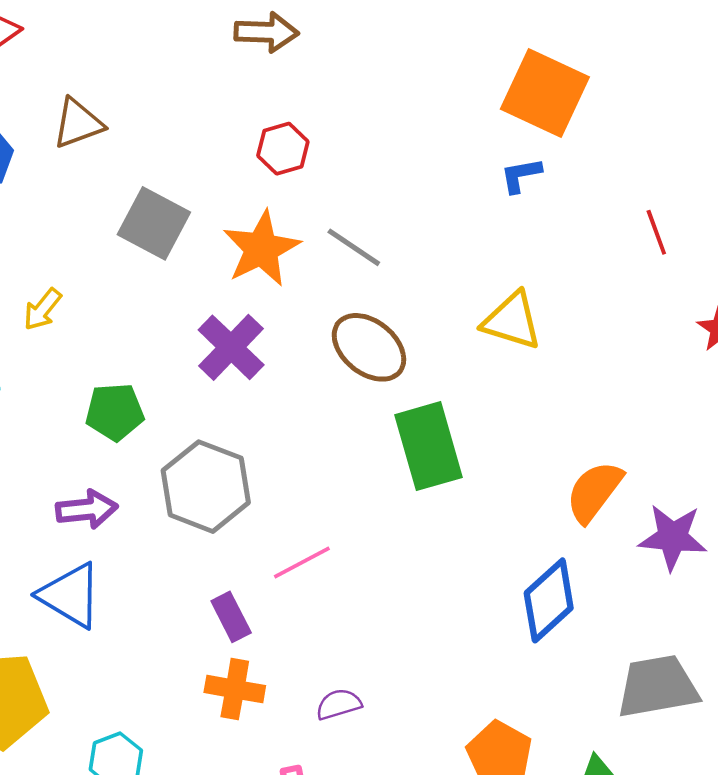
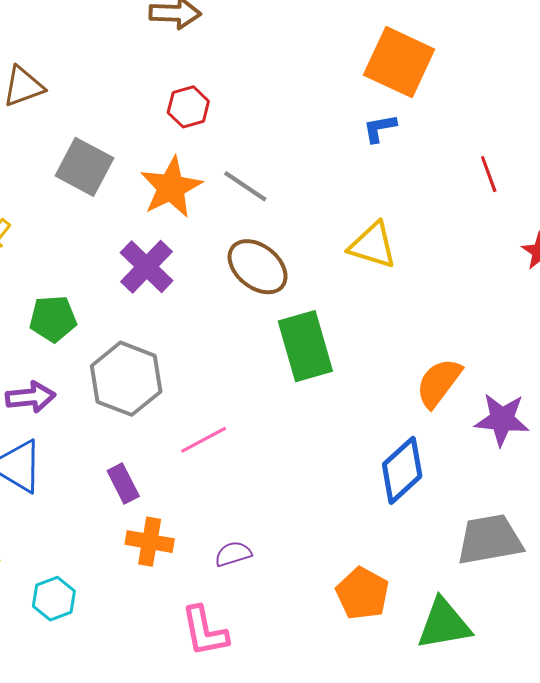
purple rectangle: (231, 617) -> (123, 484), moved

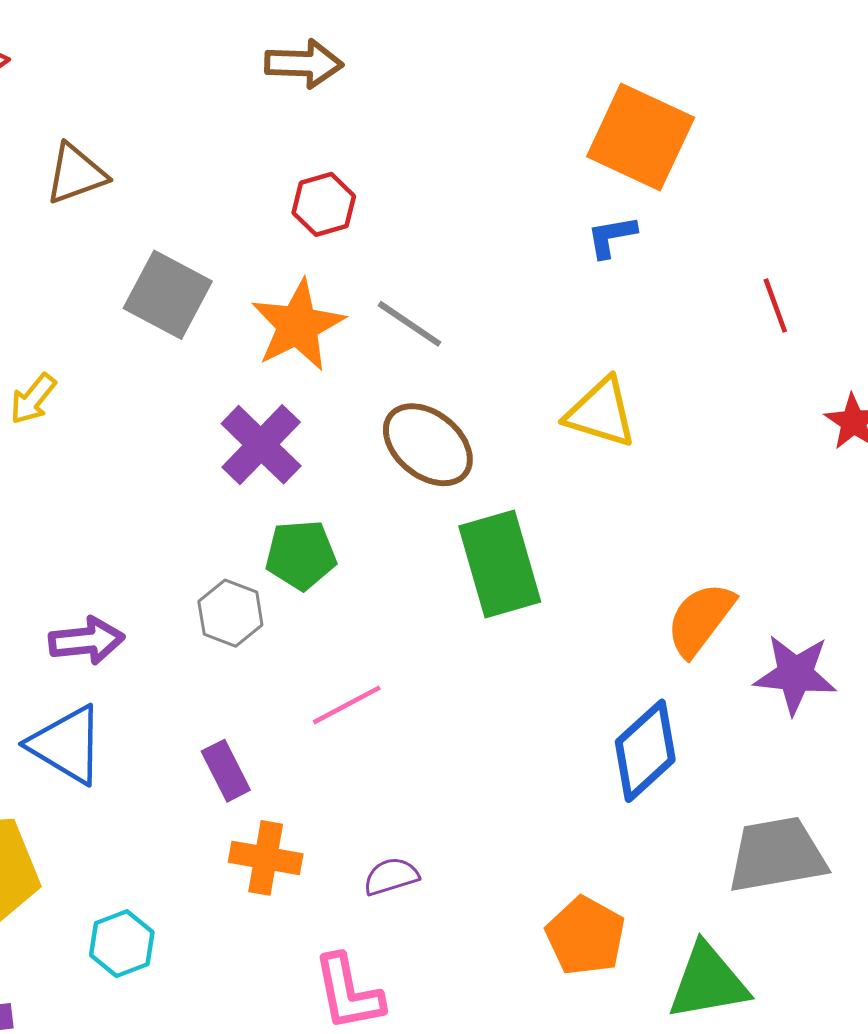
green pentagon: (53, 319) -> (301, 555), moved
gray hexagon: (126, 379) -> (230, 613), size x0.6

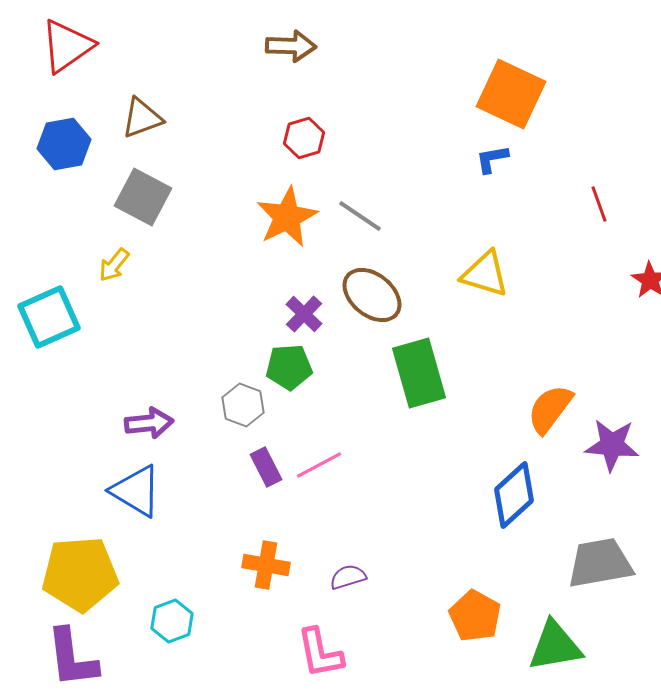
gray square: (168, 295) -> (143, 197), moved
purple cross: (261, 445) -> (304, 314), moved, size x0.7
purple rectangle: (226, 771) -> (266, 467), moved

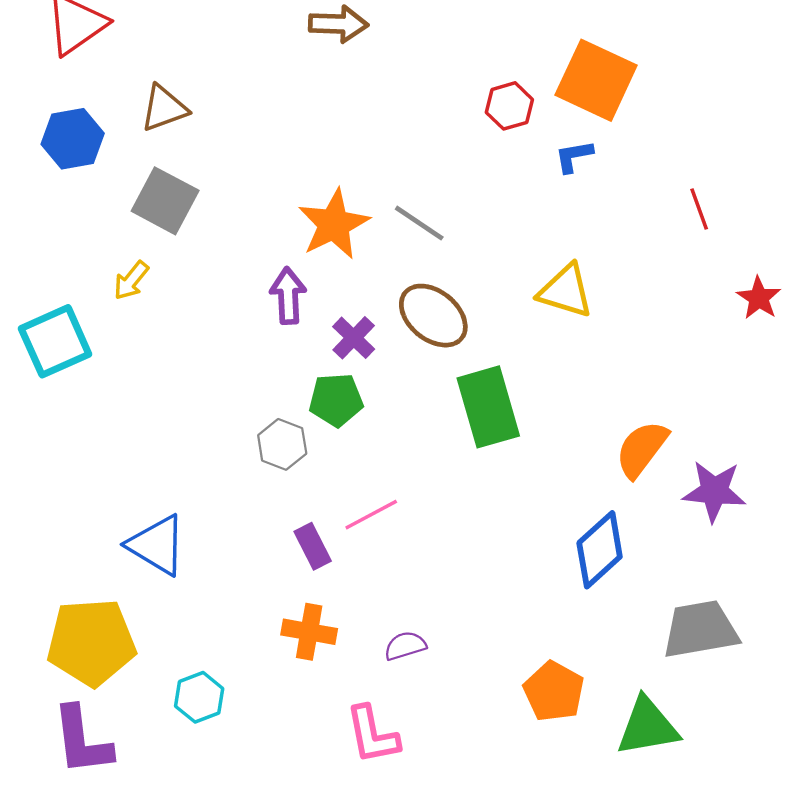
red hexagon: (304, 138) -> (509, 106), moved
purple arrow: (149, 423) -> (288, 296), moved, turned -87
purple rectangle: (266, 467) -> (313, 546), moved

